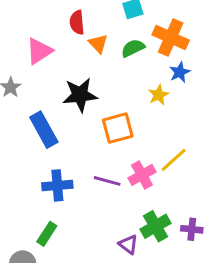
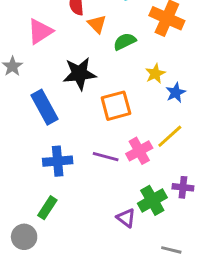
green semicircle: (133, 48) -> (125, 42), moved
blue star: (180, 72) -> (176, 93), moved
purple cross: (192, 229) -> (183, 187), moved

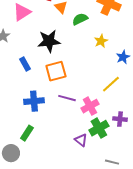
blue star: (176, 93) -> (123, 57), moved
orange square: (116, 106) -> (56, 71), moved
blue rectangle: (44, 107) -> (25, 64), size x0.6
pink cross: (139, 151) -> (90, 106), moved

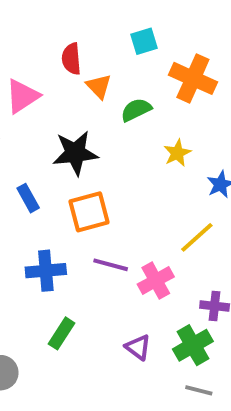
green cross: (99, 128) -> (193, 345), moved
green rectangle: (27, 133) -> (62, 333), moved

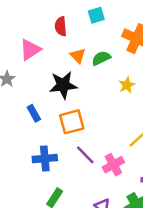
cyan square: (144, 41) -> (96, 15), moved
orange triangle: (99, 86) -> (78, 56), moved
purple line: (111, 265) -> (85, 155), turned 30

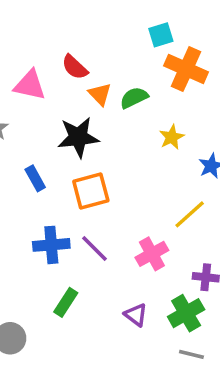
cyan square: (96, 15) -> (161, 35), moved
red semicircle: (61, 26) -> (75, 67), moved, turned -42
pink triangle: (30, 50) -> (30, 85), turned 45
purple line: (85, 155) -> (94, 248), moved

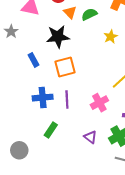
purple line: (94, 248) -> (67, 100), turned 42

